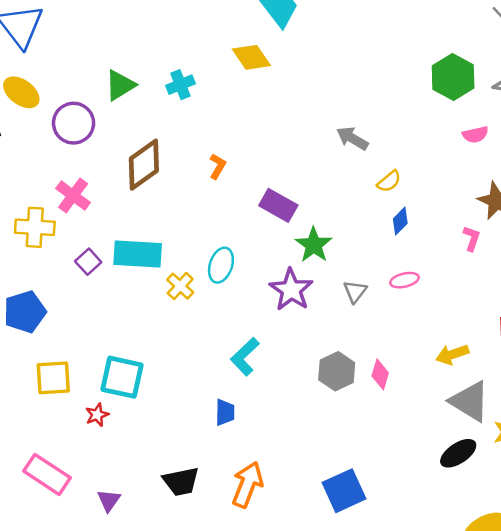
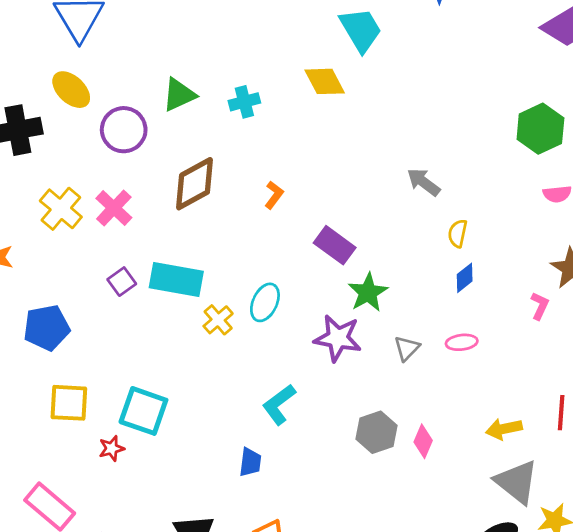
yellow semicircle: (389, 181) -> (458, 233), turned 135
yellow cross: (35, 227) -> (61, 209), moved, turned 30
purple star: (291, 290) -> (338, 338), turned -30

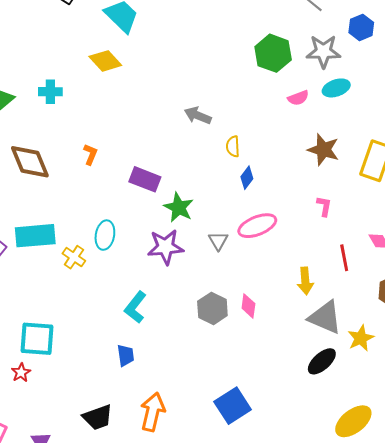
cyan cross: (244, 102) -> (50, 92), turned 30
brown diamond: (195, 184) -> (30, 162), turned -69
pink L-shape: (540, 306) -> (324, 206), moved
pink ellipse: (462, 342) -> (257, 226), size x1.6
yellow arrow: (504, 429) -> (305, 281), turned -68

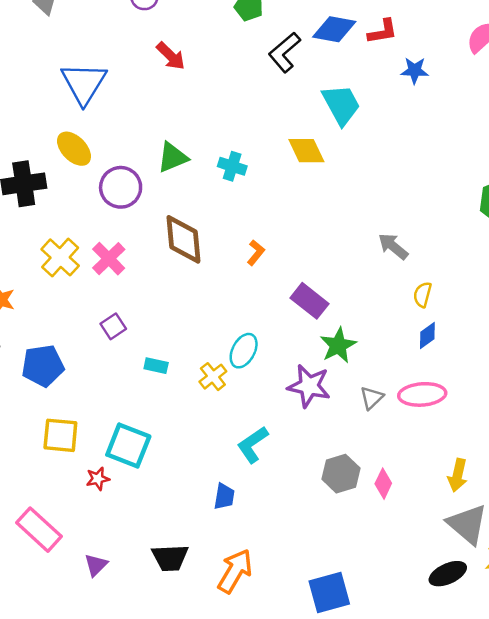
cyan rectangle: (35, 236) -> (156, 366), moved, size x0.5
yellow cross: (74, 257) -> (213, 377), moved

